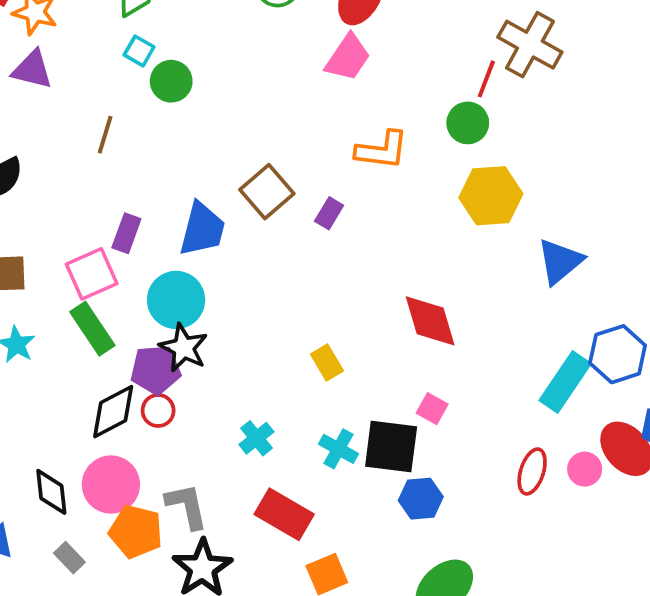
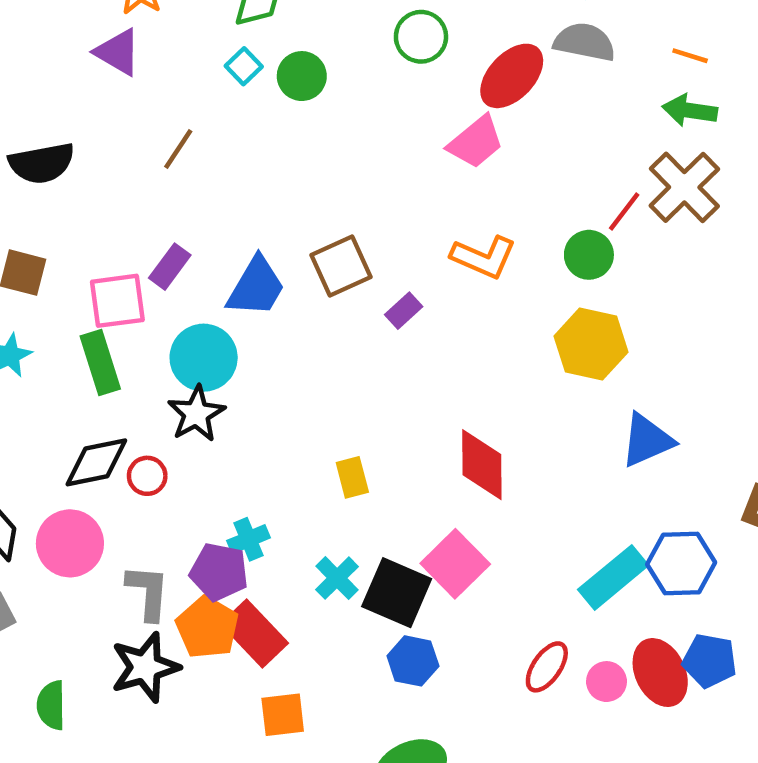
green circle: (171, 81) -> (302, 76), moved
purple pentagon: (156, 370) -> (219, 572), moved
pink square: (432, 409) -> (455, 564), size x1.8
orange pentagon: (136, 532) -> (207, 627), moved

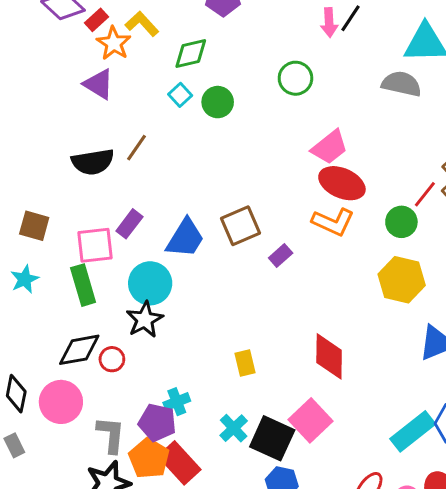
red ellipse: (512, 76) -> (342, 183), moved, turned 69
black semicircle: (42, 163) -> (93, 162), moved

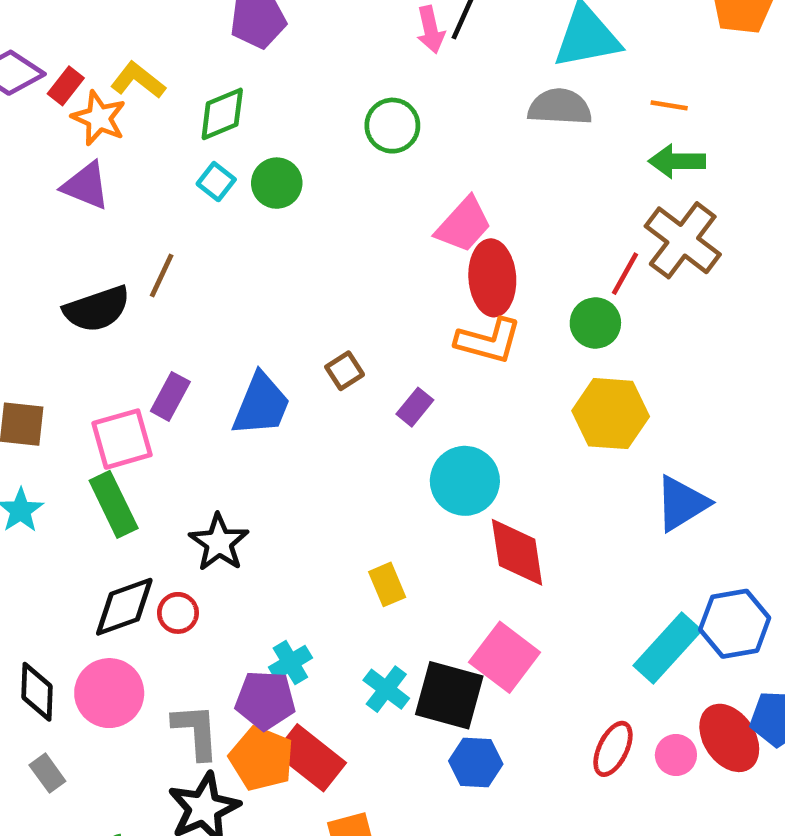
red ellipse: (342, 183) -> (492, 278), turned 72
brown square: (240, 226) -> (345, 371), size x0.6
cyan circle: (150, 283) -> (465, 481), moved

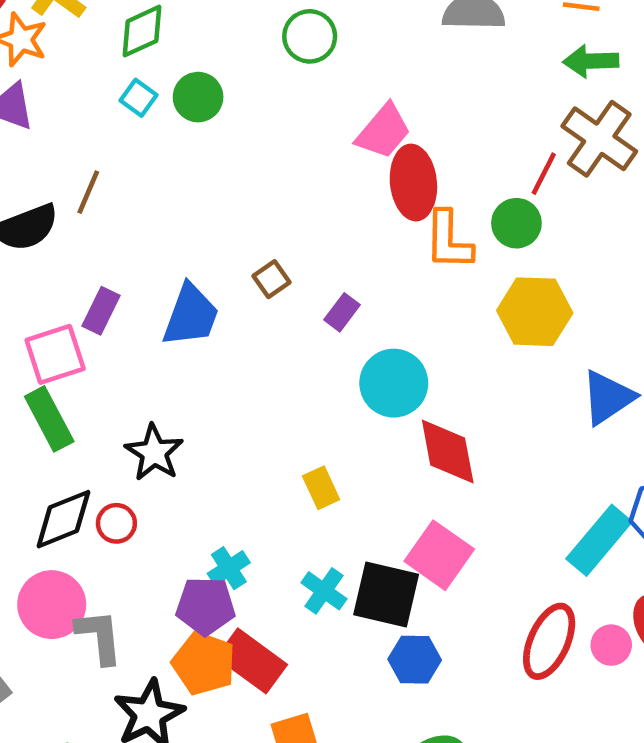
orange L-shape: (489, 341) -> (448, 240), moved, turned 78
gray L-shape: (196, 731) -> (99, 637), moved
red ellipse: (613, 749) -> (549, 641), size x1.4

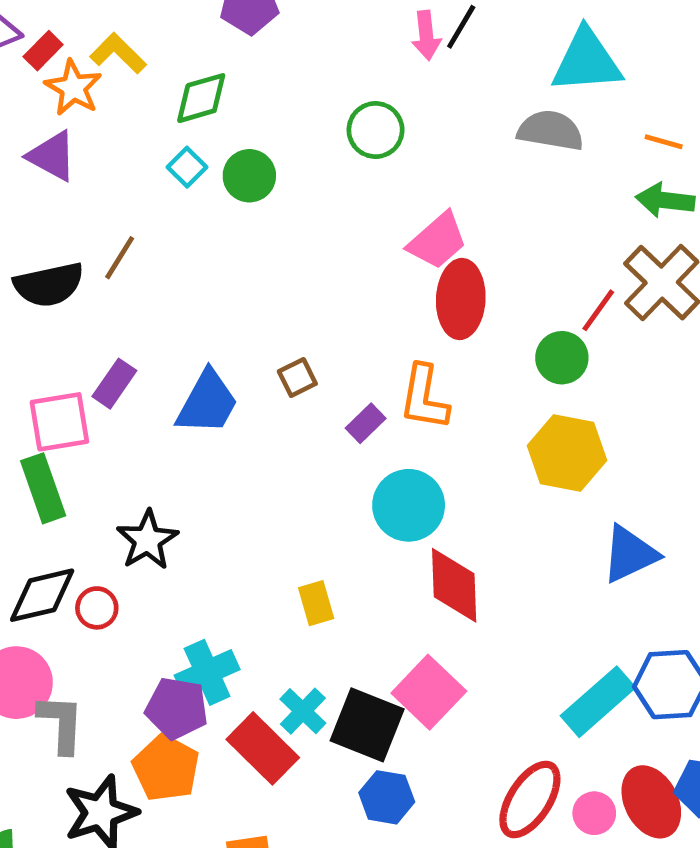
orange L-shape: (448, 240) -> (424, 397), moved
cyan cross: (229, 568) -> (207, 672), size x1.4
red rectangle: (252, 661) -> (263, 748), moved

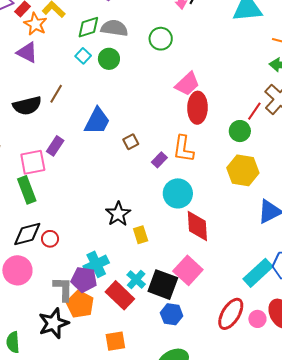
gray semicircle: (551, 130) -> (114, 28), moved
blue trapezoid: (207, 403) -> (97, 121), moved
black star: (147, 540) -> (118, 214), moved
gray L-shape: (61, 723) -> (63, 289), moved

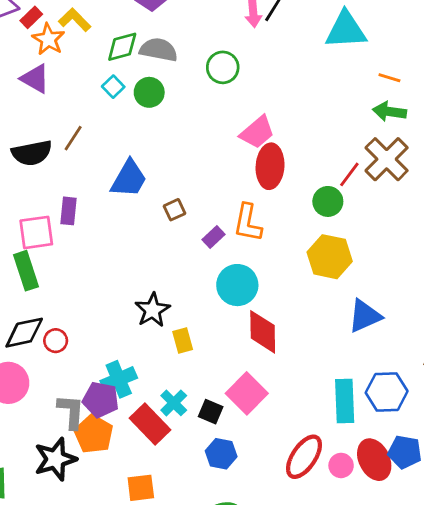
purple rectangle: (55, 146) -> (68, 211), turned -30
cyan rectangle: (258, 273) -> (345, 401), turned -52
black square: (163, 285) -> (211, 412), size x0.6

